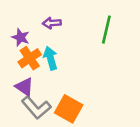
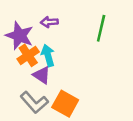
purple star: (21, 37) -> (20, 36), size x1.6
purple triangle: (24, 87) -> (42, 75), moved

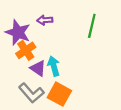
cyan arrow: (48, 55) -> (54, 66), moved

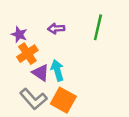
purple arrow: (45, 20) -> (56, 29), moved
purple star: (18, 32) -> (19, 34), size x0.6

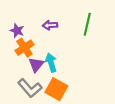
purple triangle: (41, 73) -> (36, 65), turned 35

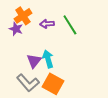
green line: (87, 24) -> (70, 25), moved, turned -45
orange cross: (24, 48) -> (23, 16), moved

